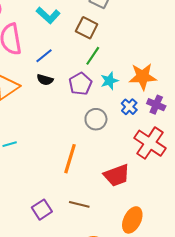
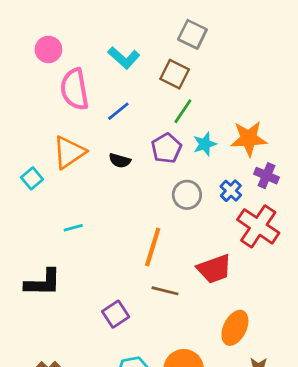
black semicircle: (45, 80) -> (120, 161), moved
blue cross: (129, 107) -> (231, 191), moved
brown line: (79, 204) -> (165, 291), moved

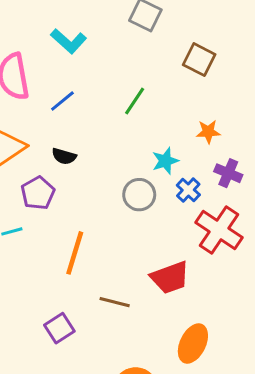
brown square: (175, 74) -> (199, 60), moved
orange star: (249, 139) -> (208, 132), size x0.6
cyan star: (205, 144) -> (165, 161), moved
purple pentagon: (166, 148) -> (38, 193), moved
orange line: (153, 247) -> (75, 253), moved

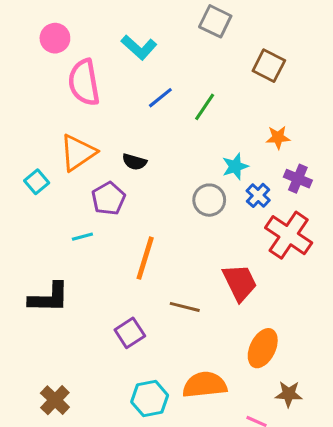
blue line: (62, 101) -> (160, 98), moved
red trapezoid: (170, 278) -> (240, 283), turned -96

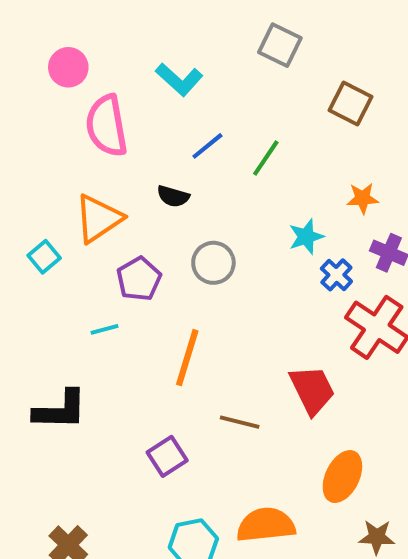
black semicircle: (134, 162) -> (173, 196), moved
gray circle: (209, 200) -> (213, 263), moved

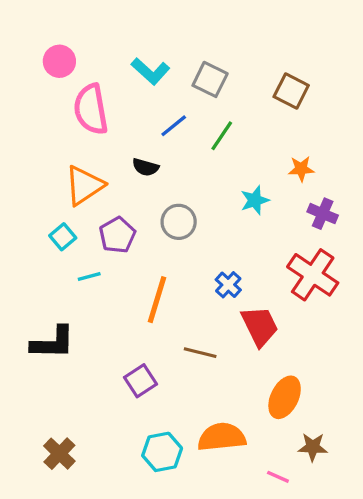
gray square: (280, 45) -> (210, 79), moved
cyan square: (44, 257) -> (63, 237), moved
blue cross: (336, 275) -> (228, 285), moved

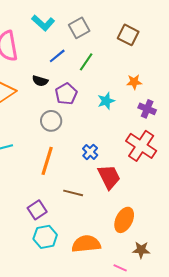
gray square: (210, 79) -> (79, 28), turned 35
gray circle: (179, 222) -> (51, 121), moved
purple pentagon: (117, 235) -> (66, 94), moved
cyan hexagon: (162, 452) -> (45, 237), moved

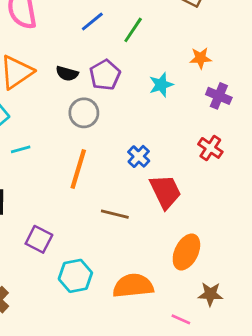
black semicircle: (40, 81) -> (67, 74), moved
red cross: (141, 146) -> (210, 148), size x0.6
purple square: (37, 210) -> (39, 239), moved, turned -30

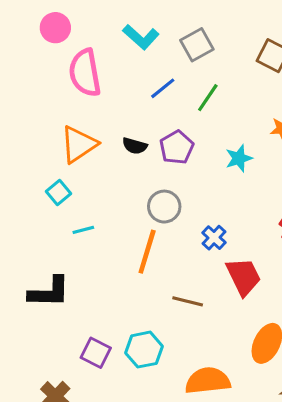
gray circle: (84, 113) -> (164, 207), moved
purple square: (39, 239) -> (96, 353), moved
cyan hexagon: (75, 276) -> (144, 350), moved

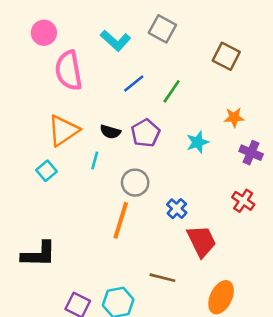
gray square: (197, 45) -> (162, 29), moved, turned -32
cyan line: (83, 230) -> (95, 160), moved, turned -60
brown line: (188, 301) -> (162, 278), moved

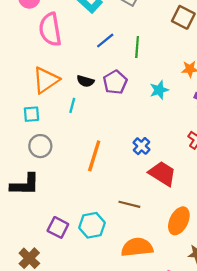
green line: (172, 91) -> (137, 47), turned -30
cyan square: (46, 171) -> (32, 114), turned 35
gray circle: (135, 183) -> (40, 146), moved
red trapezoid: (202, 241) -> (162, 174), turned -32

